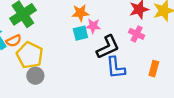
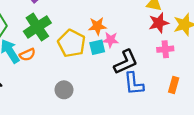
pink cross: (137, 34) -> (165, 49), moved, turned -32
yellow pentagon: (30, 55) -> (72, 43), moved
gray circle: (35, 76) -> (64, 90), moved

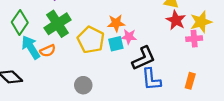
red star: (159, 23) -> (176, 20), turned -30
pink cross: (165, 49) -> (194, 39), moved

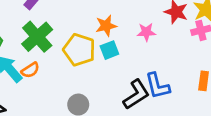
pink star: (129, 37) -> (146, 32), moved
black L-shape: (144, 58) -> (136, 94), moved

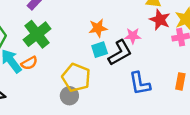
yellow pentagon: (79, 50) -> (76, 78), moved
black L-shape: (136, 94) -> (120, 53), moved

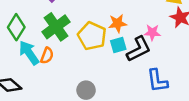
orange semicircle: (29, 63) -> (47, 56), turned -42
yellow pentagon: (76, 78) -> (92, 36), moved

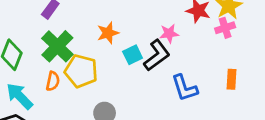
orange star: (118, 23) -> (108, 33), moved
yellow pentagon: (92, 36) -> (81, 71), moved
cyan arrow: (29, 53) -> (20, 96), moved

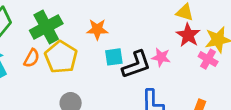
pink cross: (225, 28) -> (208, 59), turned 30
pink star: (169, 34) -> (161, 57), moved

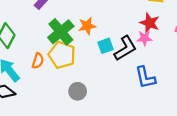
green cross: (46, 27) -> (61, 32), moved
red star: (188, 35) -> (150, 23), moved

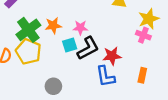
red star: (150, 23) -> (112, 56), moved, turned -30
pink star: (145, 38) -> (80, 28), moved
gray circle: (78, 91) -> (53, 86), moved

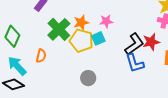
black L-shape: (88, 48) -> (134, 44), moved
yellow pentagon: (28, 52) -> (81, 41), moved
red star: (112, 56) -> (151, 42), moved

